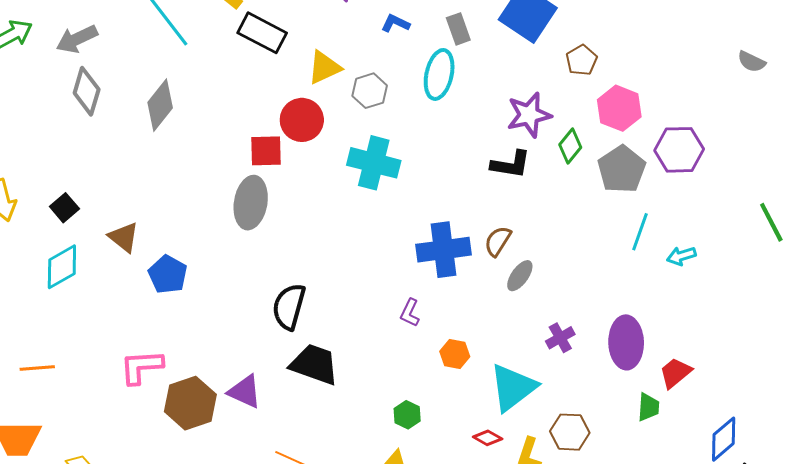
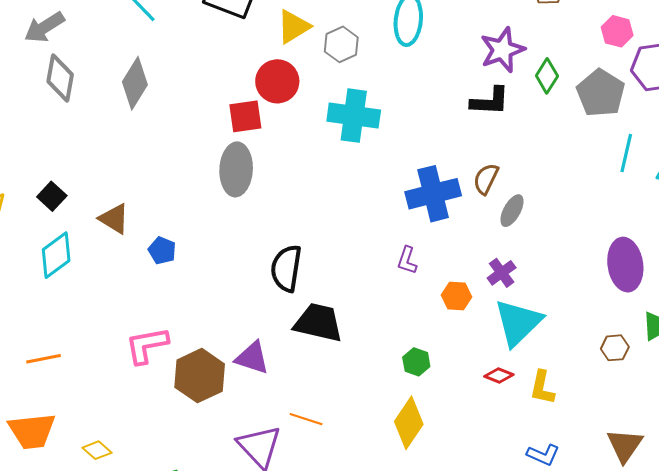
pink hexagon: (619, 108) -> (617, 31), moved, size x0.7
blue pentagon: (168, 274) -> (162, 250), size x0.7
purple cross: (560, 338) -> (502, 273), moved
brown hexagon: (570, 432) -> (615, 348), moved, size x0.7

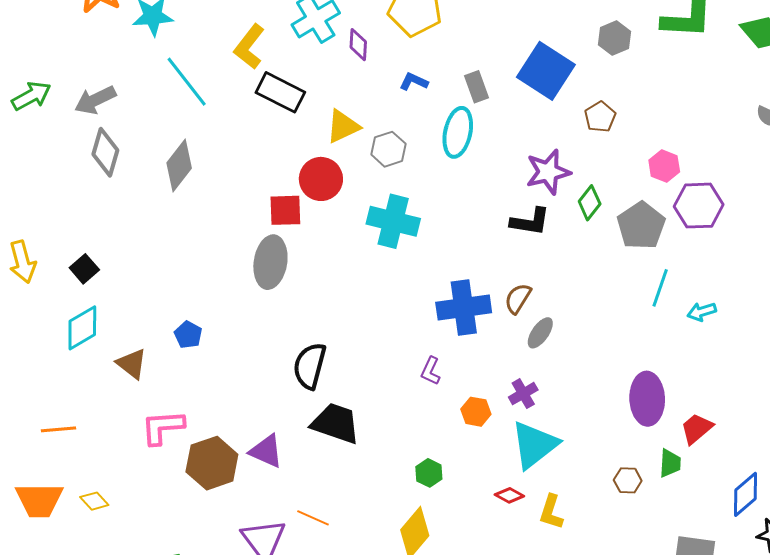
brown triangle: (114, 219) -> (132, 364), moved
yellow diamond: (97, 450) -> (94, 501), moved

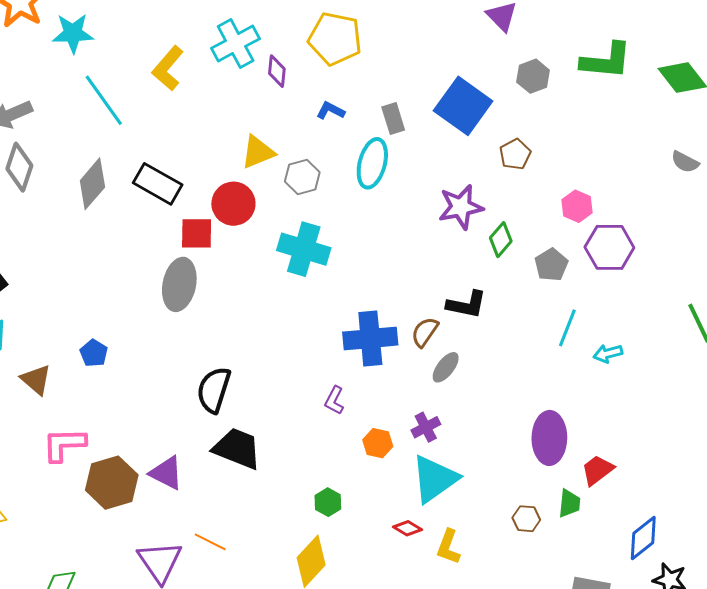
black rectangle: (280, 92) -> (158, 184), moved
black L-shape: (530, 222) -> (467, 305), moved
gray pentagon: (641, 226) -> (551, 265), size x0.7

